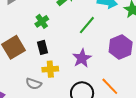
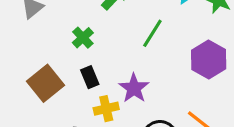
purple star: (82, 58) -> (134, 88), moved

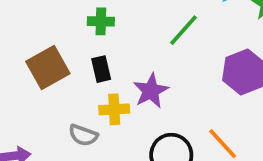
green cross: (83, 38) -> (101, 21), turned 35

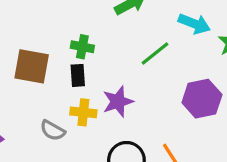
green cross: (101, 21) -> (82, 47), moved
brown square: (48, 68) -> (32, 66), turned 30

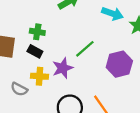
green line: (155, 53) -> (85, 49), moved
black rectangle: (78, 75) -> (35, 51), turned -56

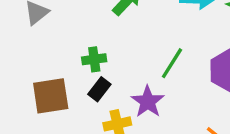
black rectangle: (35, 51) -> (99, 89), turned -64

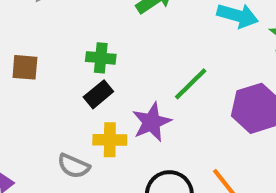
brown square: (51, 96) -> (25, 67), moved, size x0.6

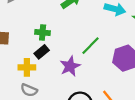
yellow cross: (110, 140) -> (27, 67), moved

